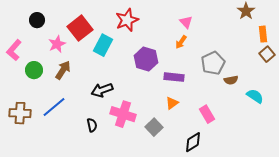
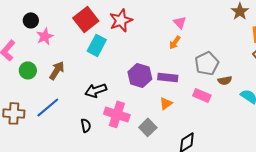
red square: (80, 28) -> (86, 19), moved
pink star: (57, 44) -> (45, 36), moved
purple hexagon: (146, 59) -> (140, 75), moved
pink rectangle: (207, 114) -> (202, 95), moved, turned -36

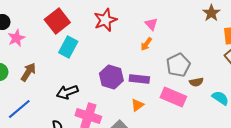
red star: (121, 20) -> (105, 20), moved
pink rectangle: (202, 95) -> (173, 97), size x1.4

